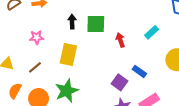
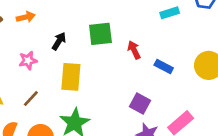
black arrow: (72, 22) -> (59, 41), moved, turned 40
cyan rectangle: (152, 32) -> (170, 13), moved, turned 32
blue rectangle: (139, 71) -> (164, 66), moved

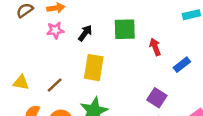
pink star: (28, 60) -> (55, 30), moved
blue rectangle: (164, 66) -> (182, 65), turned -70

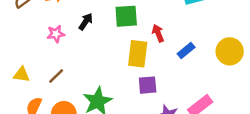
pink star: (55, 30) -> (56, 34), moved
yellow rectangle: (94, 68) -> (138, 54), moved
purple square: (157, 98) -> (148, 85), moved, turned -36

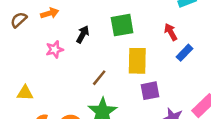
red arrow: (158, 33) -> (171, 32), moved
brown line: (56, 76) -> (99, 78), moved

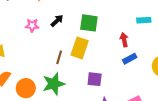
yellow rectangle: (137, 61) -> (80, 48), moved
brown line: (99, 78) -> (59, 57), turned -40

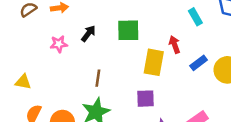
cyan rectangle: (144, 20) -> (195, 17), turned 72
yellow rectangle: (80, 48) -> (154, 62), moved
blue rectangle: (130, 59) -> (199, 63), moved

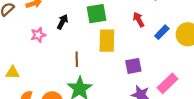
yellow rectangle: (154, 62) -> (107, 41), moved
purple square: (146, 99) -> (133, 66), moved

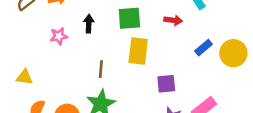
red arrow: (139, 20) -> (173, 20), moved, turned 120
black arrow: (62, 22) -> (89, 24), turned -32

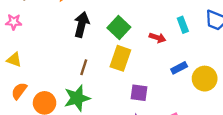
green square: (129, 18) -> (119, 27), turned 35
black arrow: (89, 24) -> (82, 25), size x1.5
pink star: (59, 36) -> (14, 22), moved

